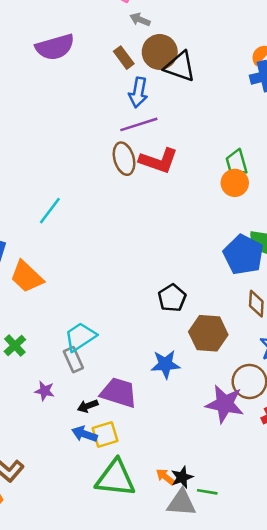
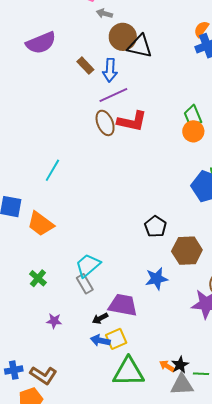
brown rectangle: (124, 58) -> (85, 66), moved
purple star: (45, 391) -> (54, 321), moved

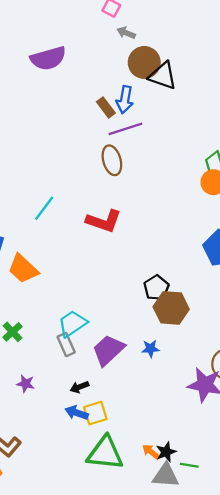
brown rectangle: (85, 66) -> (106, 107), moved
red L-shape: (132, 121) -> (104, 221), moved
brown hexagon: (187, 251) -> (171, 308), moved
blue star: (157, 279) -> (150, 349), size x0.7
purple trapezoid: (123, 305) -> (108, 350), moved, turned -60

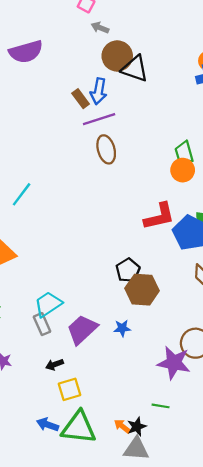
brown ellipse: (112, 160) -> (106, 149), moved
red L-shape: (104, 221) -> (159, 216), moved, turned -32
blue arrow: (77, 413) -> (48, 425), moved
green line: (189, 465) -> (161, 406), moved

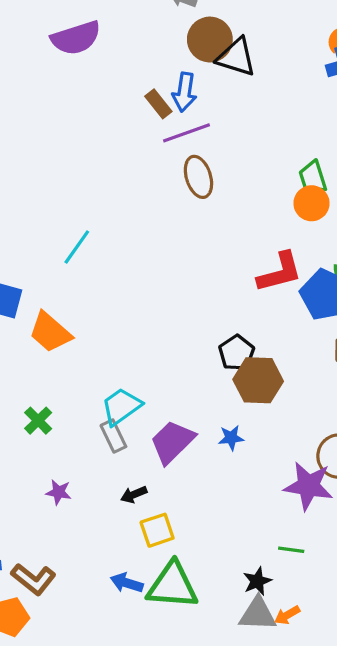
orange arrow: (122, 426) -> (287, 615), moved, turned -66

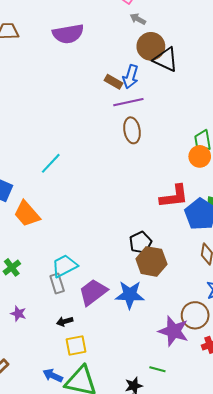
brown rectangle: (158, 104) -> (113, 82), turned -30
blue star: (231, 438) -> (130, 295), size x1.8

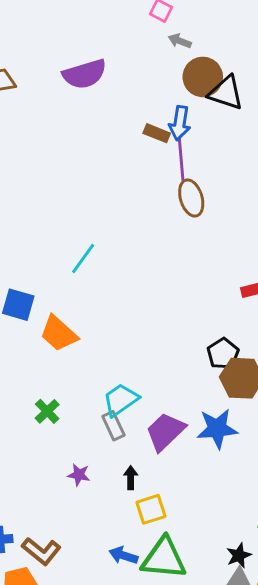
purple line: (128, 102) -> (181, 159), turned -76
purple star: (18, 314) -> (79, 475), moved
black arrow: (65, 321) -> (131, 478), turned 112

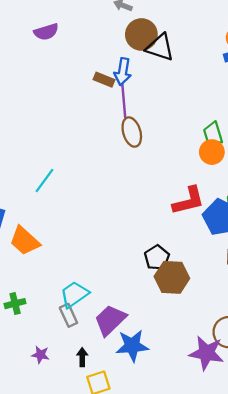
purple semicircle: (85, 74) -> (46, 32), size x0.7
green cross: (47, 411) -> (15, 304), turned 30
blue star: (217, 429) -> (132, 346), moved

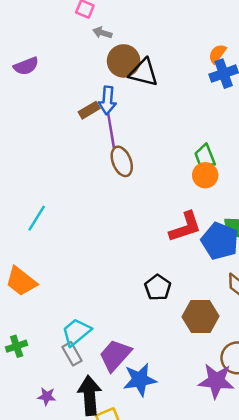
brown rectangle: (104, 80) -> (89, 110), turned -48
brown hexagon: (172, 277) -> (201, 317), moved
black arrow: (82, 357) -> (90, 395), size x2.0

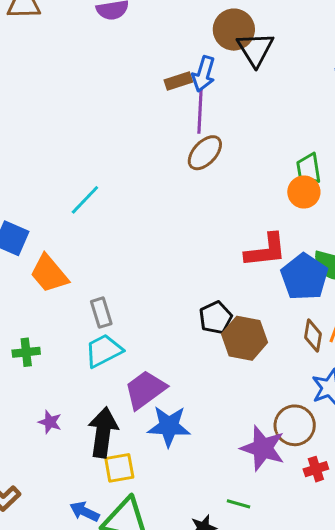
black triangle: (144, 73) -> (255, 49), turned 32
brown ellipse: (122, 161) -> (205, 153), turned 52
brown hexagon: (201, 317) -> (245, 338), moved
gray rectangle: (72, 354) -> (101, 313), moved

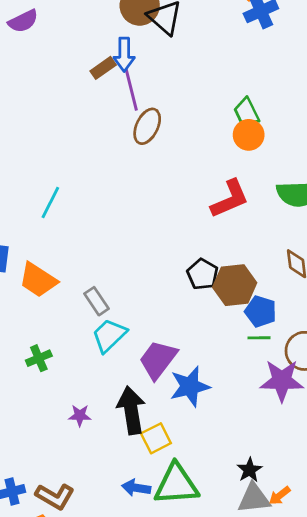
blue pentagon: (304, 277) -> (261, 311), moved, size x0.7
green line: (238, 504) -> (259, 338), moved

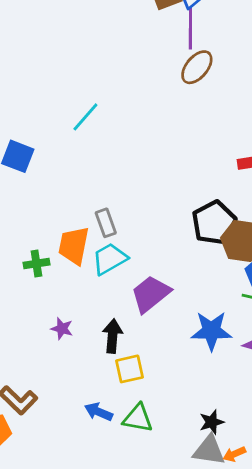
black pentagon: (203, 274) -> (214, 223), size x1.4
orange trapezoid: (38, 280) -> (74, 246), moved, turned 54
blue star: (190, 386) -> (211, 331), moved
black arrow: (131, 410) -> (113, 336), size x0.7
green triangle: (176, 484) -> (138, 418), size x0.7

